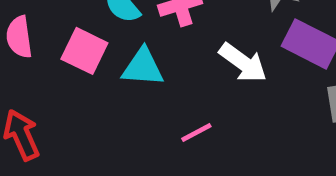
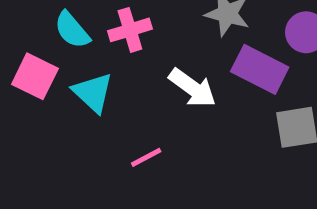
cyan triangle: (143, 67) -> (93, 93), turned 39

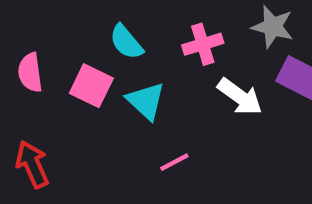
pink cross: (130, 30) -> (203, 44), moved
pink line: (146, 157) -> (174, 162), moved

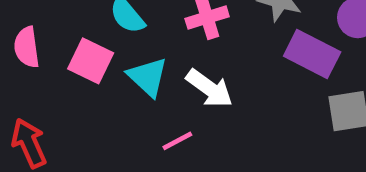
white arrow: (240, 97) -> (209, 88), moved

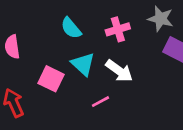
pink square: (91, 61) -> (51, 79), moved

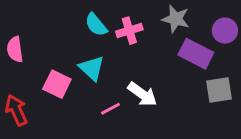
cyan semicircle: (71, 28) -> (96, 25), moved
white arrow: (119, 71) -> (142, 94), moved

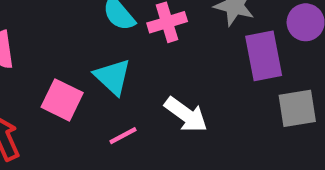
purple rectangle: (196, 54) -> (264, 56), turned 52
pink line: (111, 109) -> (123, 136), moved

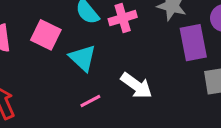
pink square: (62, 100) -> (46, 35), moved

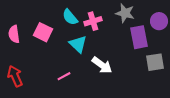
cyan triangle: (83, 58) -> (78, 44), moved
pink line: (90, 101) -> (64, 76), moved

